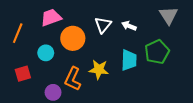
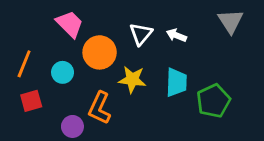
pink trapezoid: (51, 18) -> (70, 24), turned 65
orange line: (18, 33) -> (24, 64), moved
green pentagon: (157, 52) -> (213, 101), moved
yellow star: (99, 70) -> (132, 79), moved

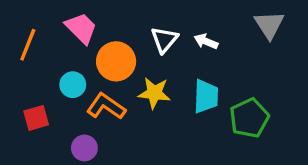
orange line: (24, 64) -> (28, 45), moved
orange L-shape: (100, 108) -> (106, 106), moved, turned 100

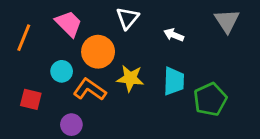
white triangle: (164, 40) -> (127, 18), moved
red square: (36, 118) -> (31, 99), turned 30

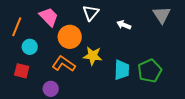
cyan circle: (62, 71) -> (30, 47), moved
cyan trapezoid: (174, 81) -> (122, 70), moved

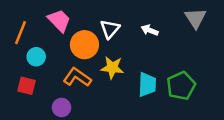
white triangle: (91, 13) -> (110, 29), moved

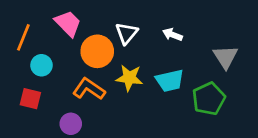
gray triangle: (196, 18) -> (225, 57), moved
cyan trapezoid: (147, 85) -> (170, 81), moved, turned 75

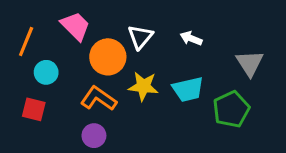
purple circle: (71, 124) -> (94, 136), moved

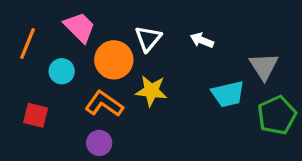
cyan circle: (46, 72) -> (62, 71), moved
cyan trapezoid: (188, 89) -> (228, 94), moved
green pentagon: (231, 109) -> (277, 115), moved

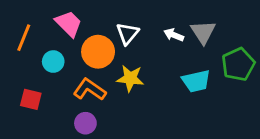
gray triangle: (264, 66) -> (203, 32), moved
green pentagon: (277, 115) -> (238, 64), moved

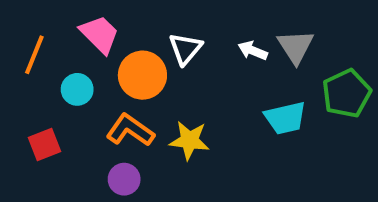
yellow star: (130, 78) -> (189, 140), moved
red square: (31, 99) -> (44, 144), turned -35

